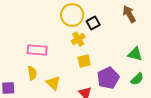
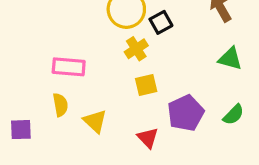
green triangle: (135, 54) -> (230, 59), moved

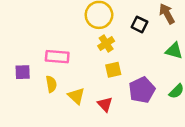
black square: (161, 22) -> (140, 24), moved, turned -35
purple square: (21, 130) -> (23, 72), moved
red triangle: (148, 138) -> (105, 104), moved

